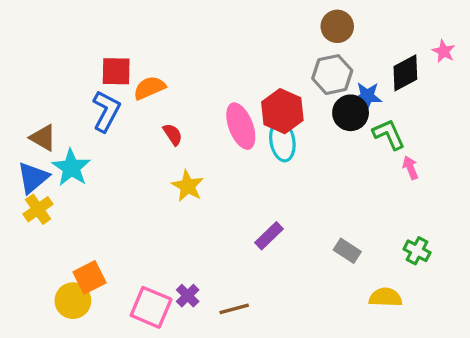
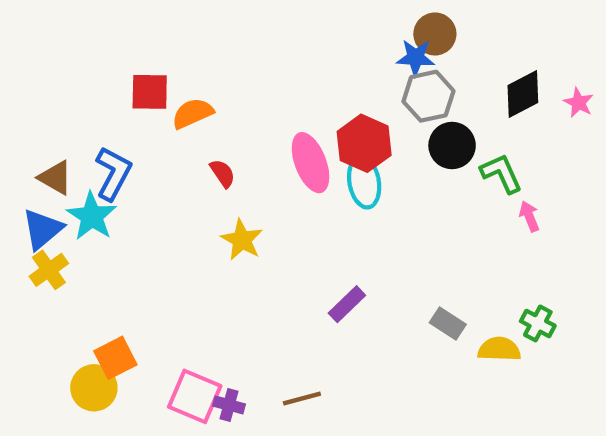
pink star: (444, 51) -> (579, 103), moved
blue star: (367, 96) -> (416, 58), moved
blue L-shape: (106, 111) -> (113, 173), moved
purple cross: (188, 296) -> (229, 405), moved, turned -30
yellow semicircle: (385, 297) -> (499, 349), moved

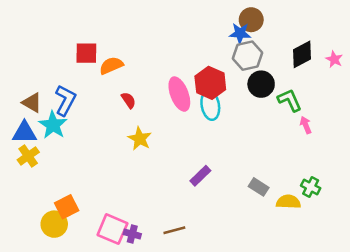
blue triangle: (42, 229) -> (24, 132), turned 40

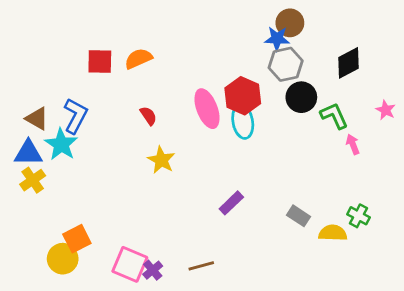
pink star: (334, 59) -> (386, 110), moved
orange semicircle: (111, 66) -> (138, 59), moved
purple cross: (132, 234) -> (153, 270), turned 35

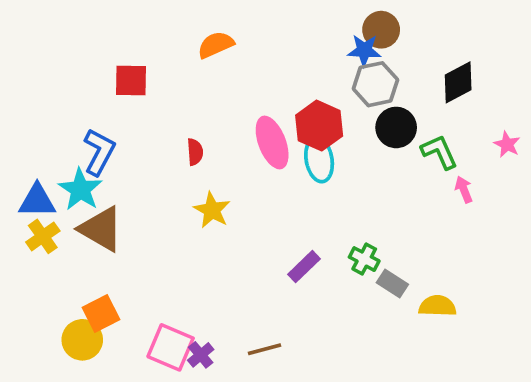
orange semicircle: (138, 59) -> (216, 45), moved
red semicircle: (148, 116) -> (195, 152), turned 30
brown triangle: (37, 119) -> (101, 229), moved, size x1.5
green cross: (358, 216) -> (364, 259), moved

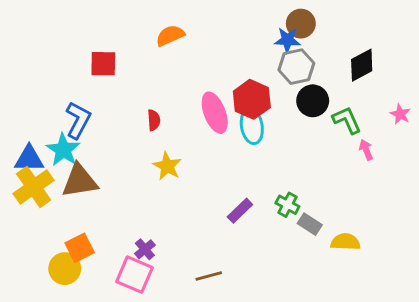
brown triangle: (101, 229) -> (80, 181), turned -39
yellow cross: (43, 236) -> (34, 187), size x1.5
purple cross: (201, 355) -> (145, 249), moved

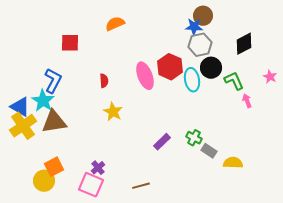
cyan ellipse: (252, 126) -> (192, 80), moved
blue triangle: (29, 159) -> (20, 107), turned 30

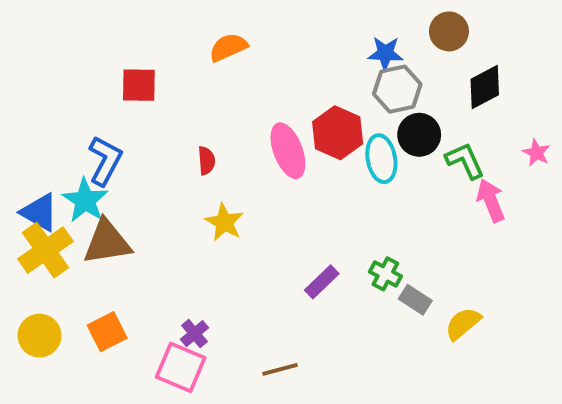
brown circle: (203, 16) -> (449, 31), moved
pink arrow: (247, 101) -> (491, 200), size x1.5
yellow semicircle: (233, 163) -> (463, 324), turned -42
yellow circle: (44, 181) -> (39, 336), moved

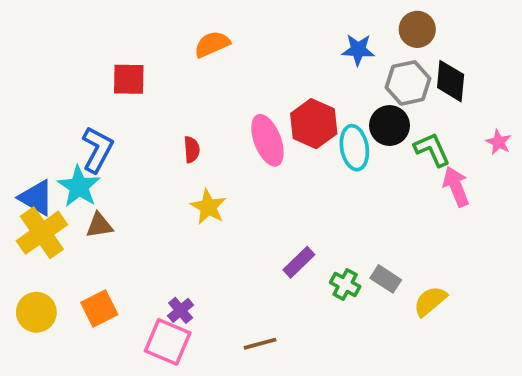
black diamond: (485, 87) -> (451, 81), turned -57
gray hexagon: (397, 89) -> (408, 83), moved
brown triangle: (107, 242) -> (99, 225), size x0.6
green cross: (385, 274) -> (345, 284), moved

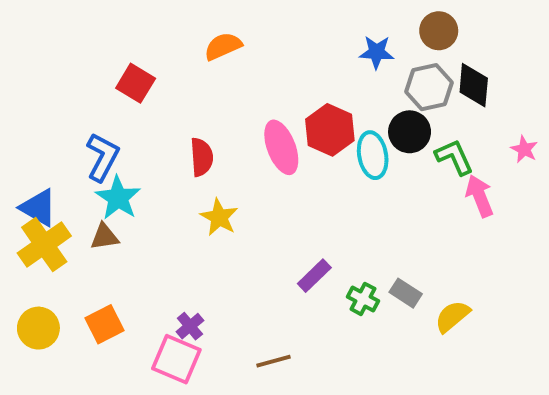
red square: (129, 79) -> (136, 83), turned 30
red semicircle: (192, 150) -> (202, 157), size x1.4
cyan star: (79, 187) -> (118, 198), moved

